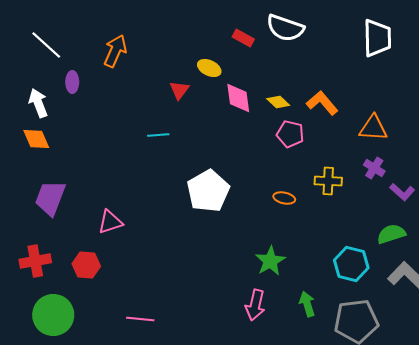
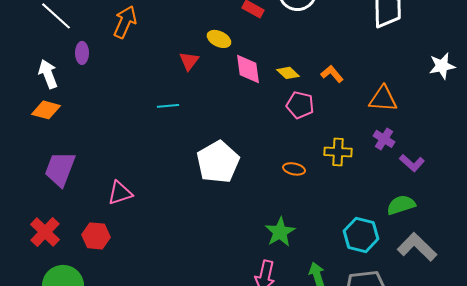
orange L-shape: (322, 103) -> (332, 74), size x0.7
orange diamond: (36, 139) -> (46, 110), turned -52
red cross: (35, 261) -> (45, 232), turned -36

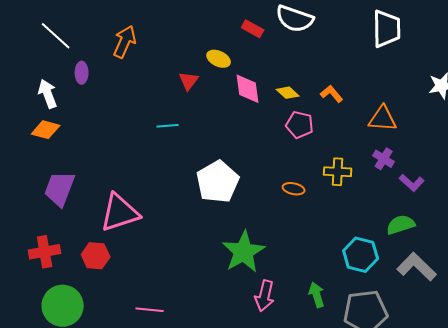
pink triangle: (120, 193) -> (120, 213), size x1.6
red cross: (45, 232) -> (45, 252), turned 36
green star: (280, 232) -> (244, 252), moved, size x1.4

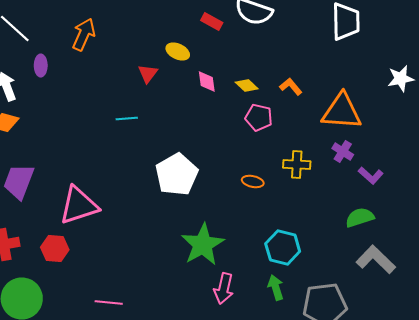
pink diamond: (248, 89) -> (207, 82), size x0.7
orange triangle: (383, 119) -> (342, 112), size x1.4
cyan hexagon: (361, 255) -> (283, 248), moved

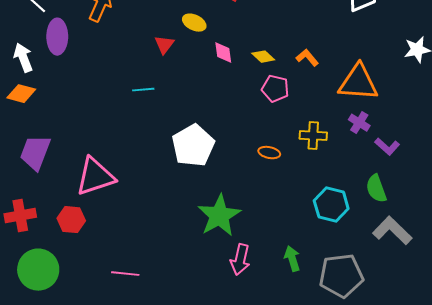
purple ellipse: (41, 66) -> (57, 37), size x1.6
green semicircle: (360, 218) -> (376, 189), turned -92
cyan hexagon: (283, 248) -> (331, 205), moved

